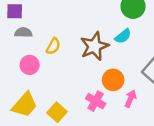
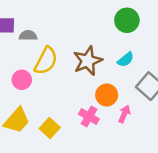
gray semicircle: (23, 33) -> (28, 35), moved
cyan semicircle: (123, 36) -> (126, 60), moved
yellow semicircle: (53, 46) -> (46, 61), size x1.6

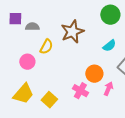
yellow semicircle: (46, 61) -> (46, 47), size x0.7
brown star: (88, 61) -> (72, 32), moved

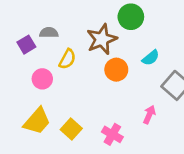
green circle: (110, 15) -> (131, 17), moved
purple square: (15, 19) -> (26, 45), moved, turned -32
orange circle: (94, 74) -> (116, 70), moved
pink cross: (80, 91) -> (112, 134), moved

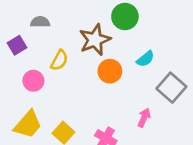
gray semicircle: (49, 33) -> (40, 22), moved

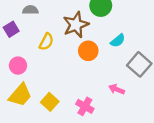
pink circle: (33, 81) -> (18, 66), moved
pink arrow: (144, 118) -> (117, 89), turned -91

